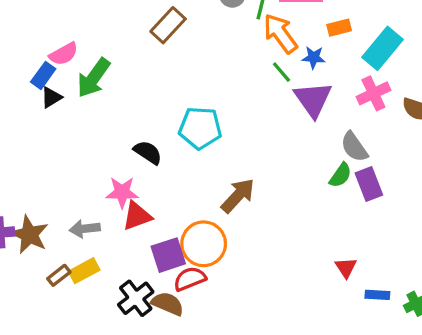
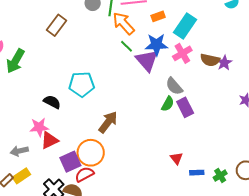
blue star: (314, 57) -> (156, 45), moved, size x1.6

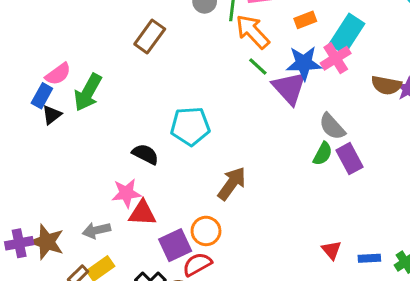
pink cross: (182, 53) -> (336, 58), moved
red triangle: (49, 140) -> (142, 213), turned 30
orange circle: (91, 153) -> (206, 231), size x0.7
red triangle: (176, 158) -> (331, 250), moved

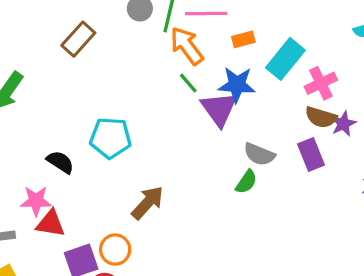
pink cross: (336, 58) -> (321, 83), moved
gray semicircle: (332, 126) -> (259, 154), turned -32
purple rectangle: (349, 159) -> (311, 154), moved

